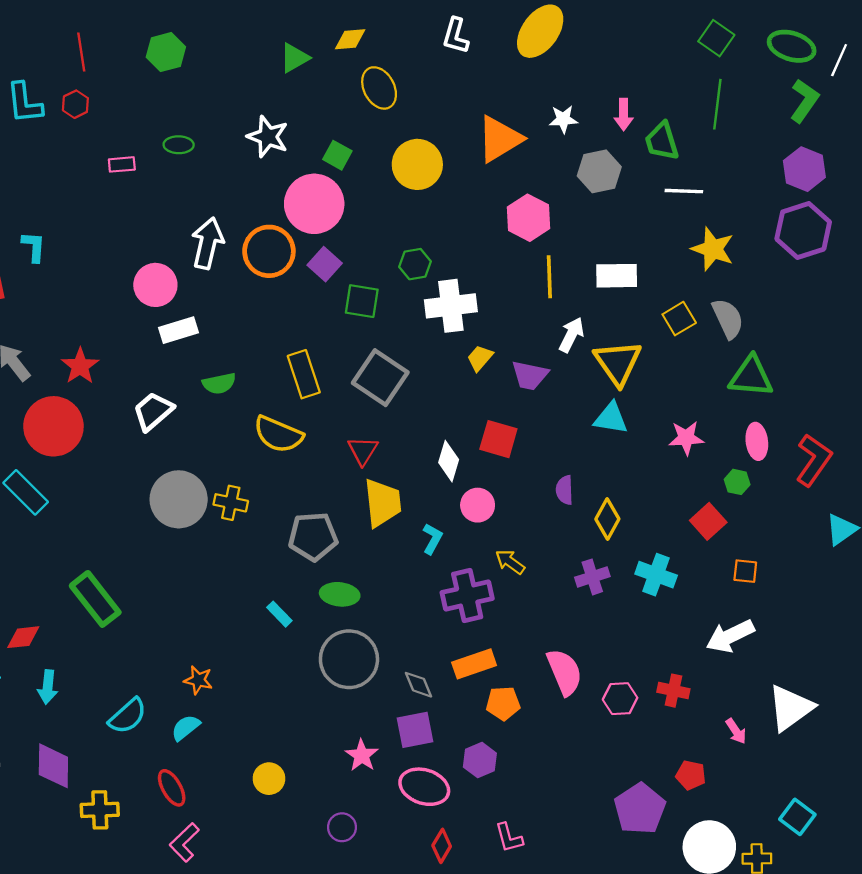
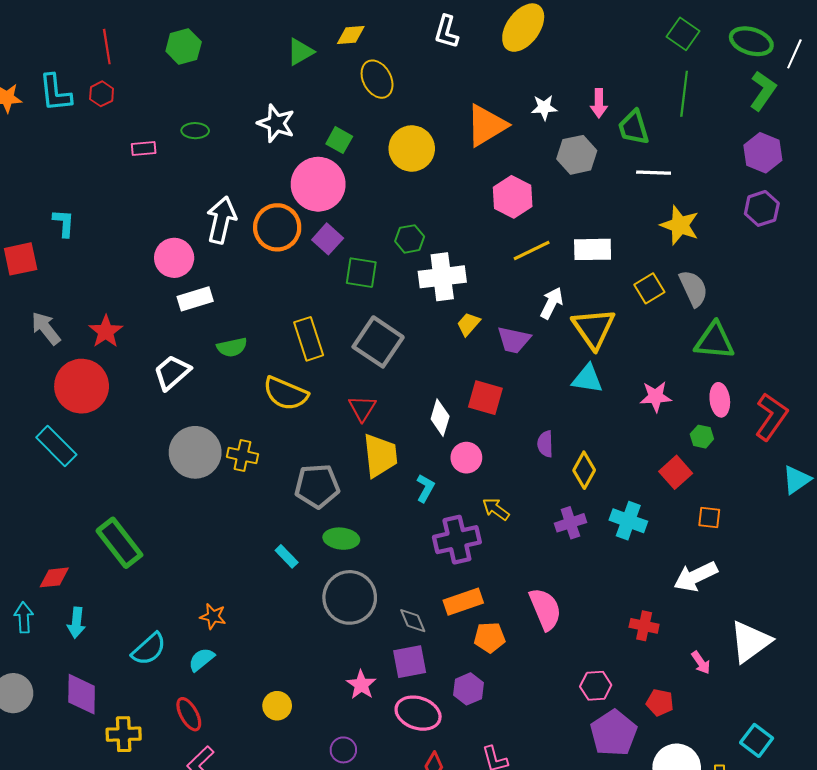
purple hexagon: (803, 230) -> (762, 208), size x0.7
yellow line: (549, 277) -> (532, 250), turned 66
pink hexagon: (620, 699) -> (596, 686), moved

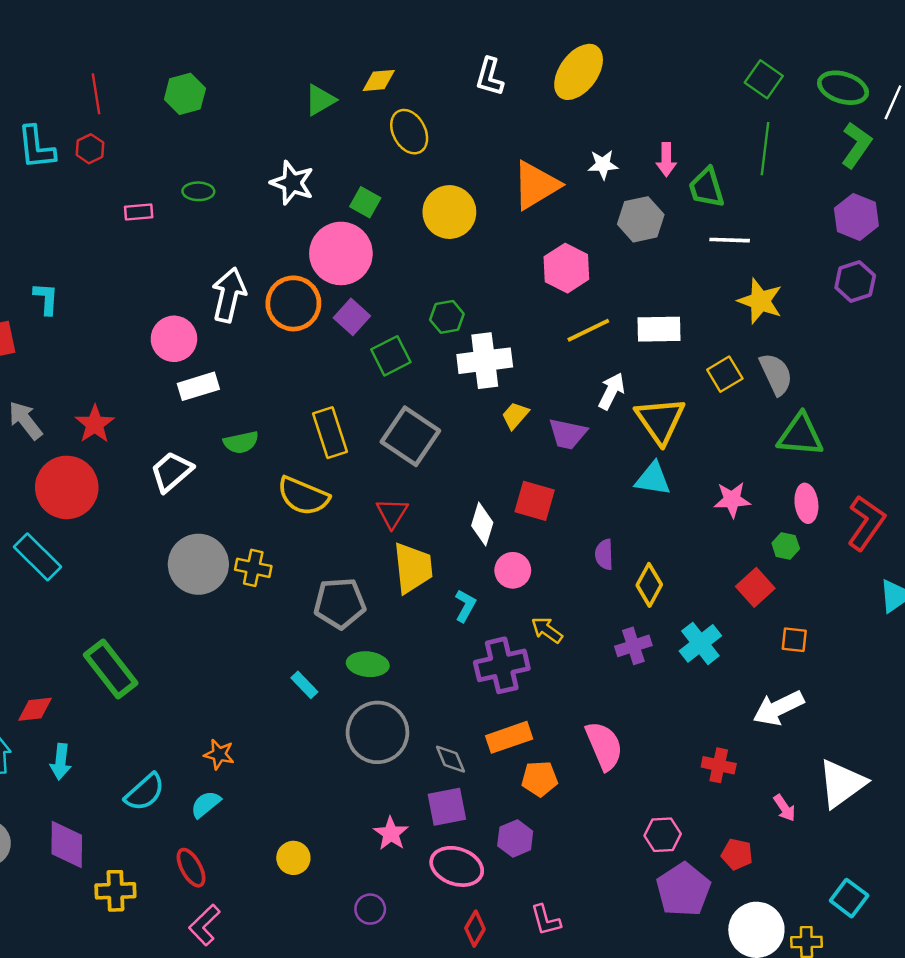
green square: (361, 273) -> (391, 356), turned -36
cyan cross: (628, 521) -> (700, 643), turned 32

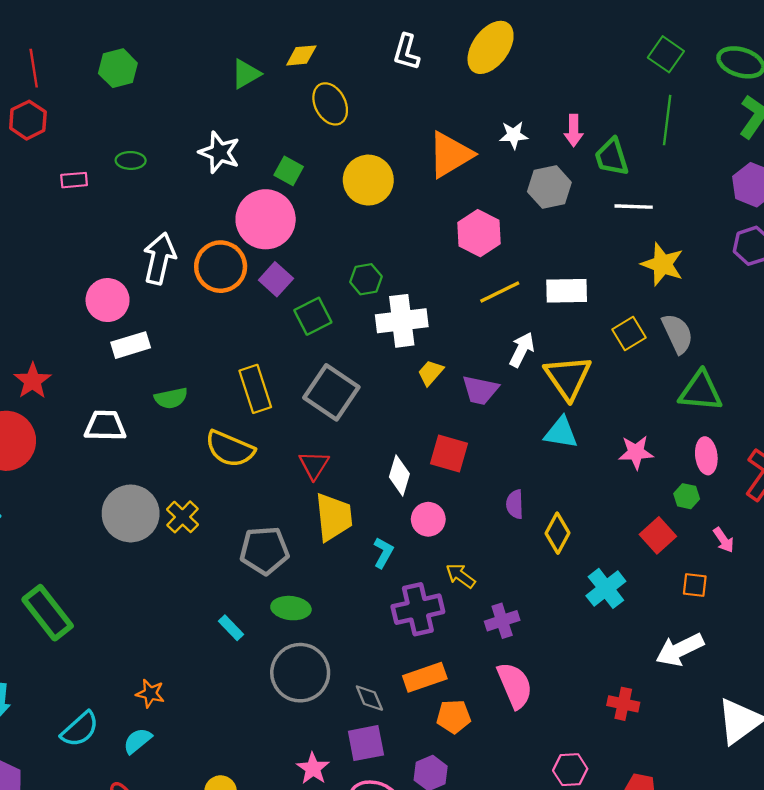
red hexagon: (90, 149) -> (28, 120), size x1.4
white trapezoid: (172, 472) -> (105, 426), turned 42
yellow cross: (253, 568) -> (183, 517), turned 32
purple cross: (633, 646) -> (502, 621), moved
pink arrow: (784, 808) -> (724, 540), moved

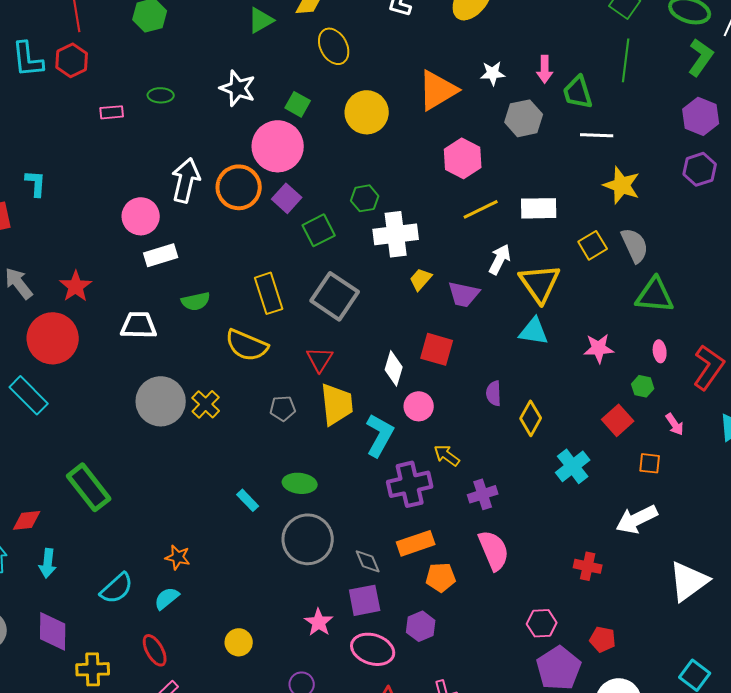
pink ellipse: (706, 456) -> (660, 351), size x0.7
gray pentagon: (264, 550) -> (283, 408), moved, size x0.6
cyan L-shape: (383, 553) -> (380, 435), size x1.6

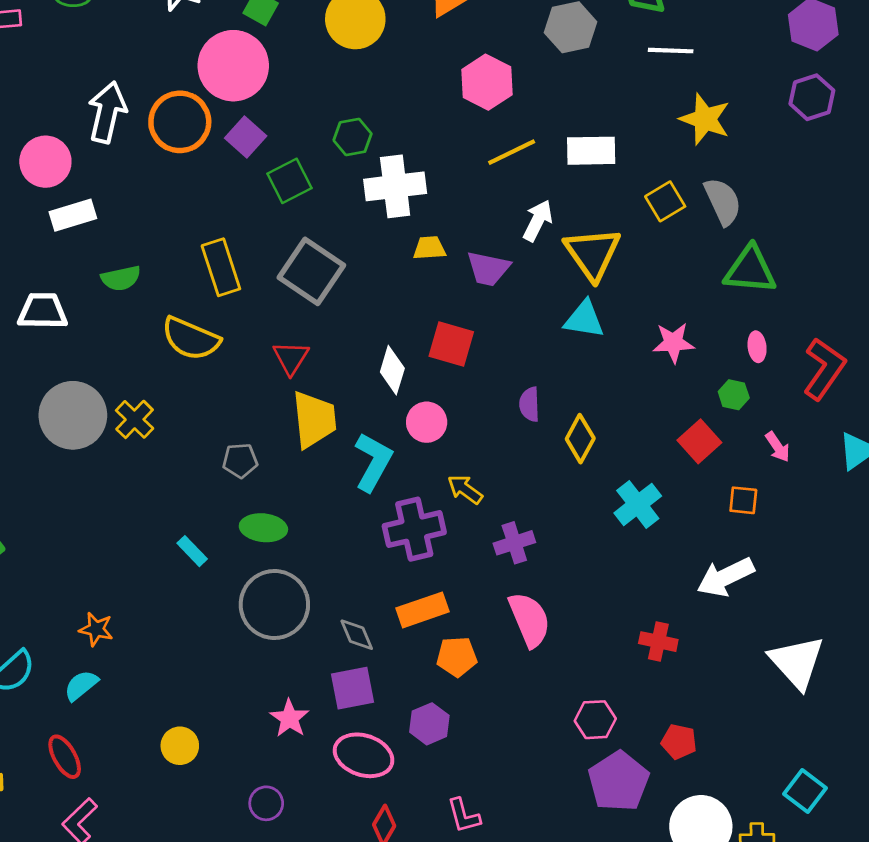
yellow trapezoid: (421, 279) -> (429, 248), turned 45
gray pentagon: (283, 408) -> (240, 461), moved
white triangle: (689, 581) -> (797, 662), turned -36

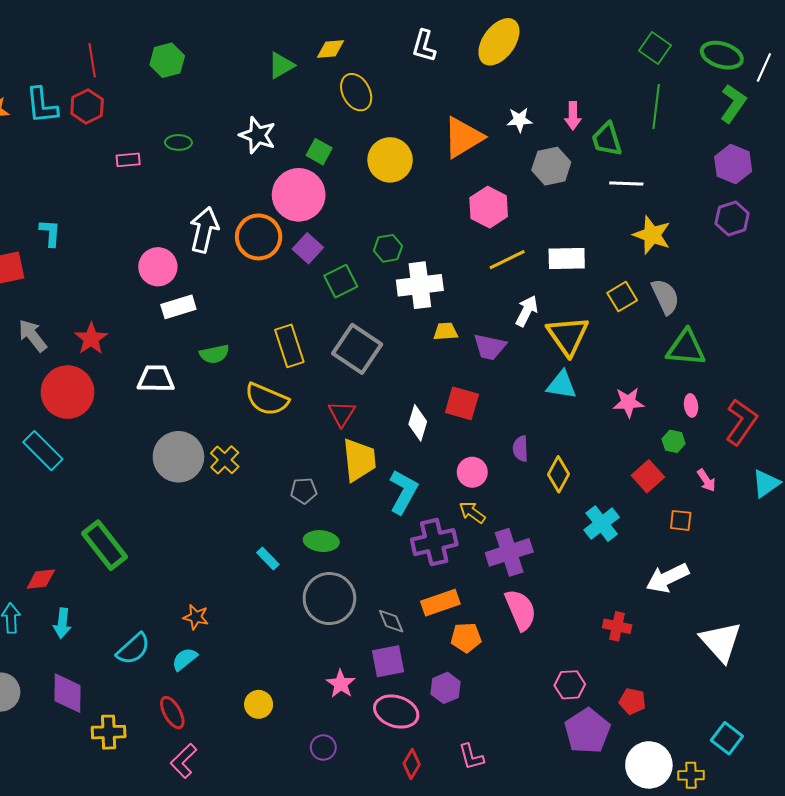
pink circle: (427, 422) -> (472, 472), moved
purple cross: (514, 543) -> (509, 552), size x1.5

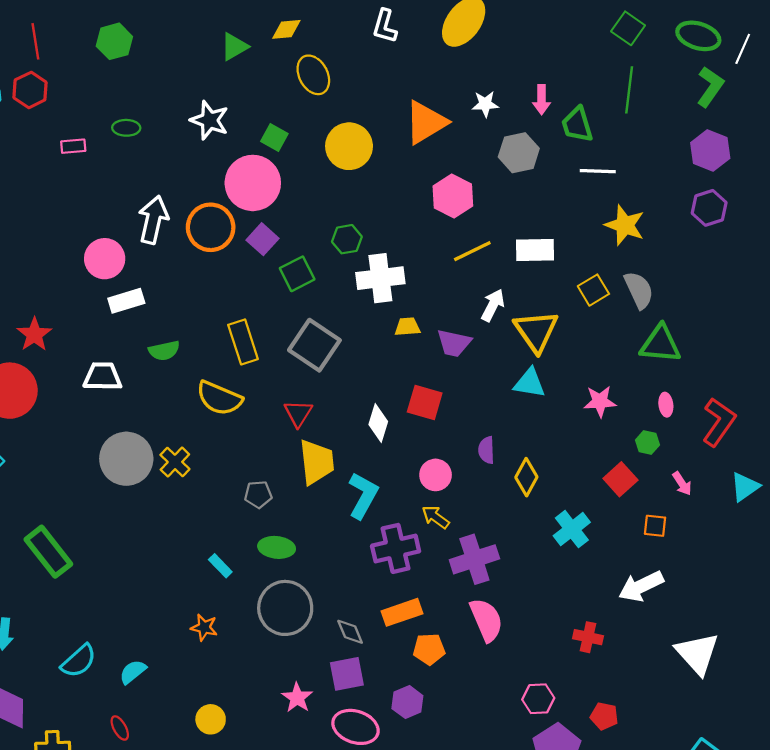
orange star: (196, 617) -> (204, 627), moved
red ellipse: (172, 713) -> (120, 728), size x0.7

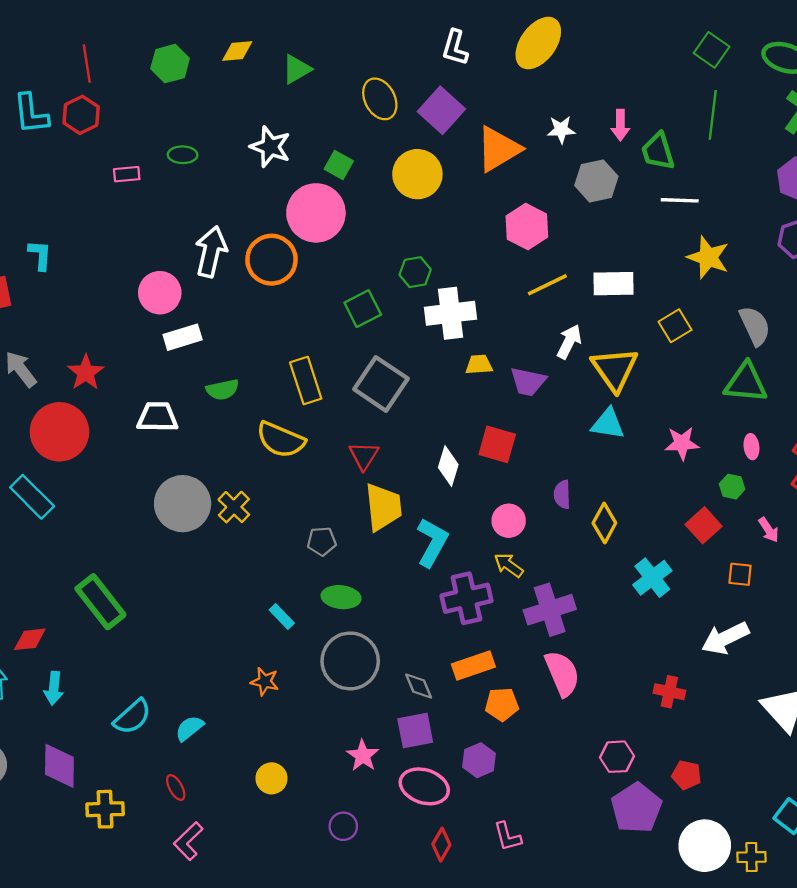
yellow diamond: (286, 29) -> (237, 51), moved
purple square: (263, 239) -> (441, 110), moved, size x1.4
gray semicircle: (639, 290) -> (755, 326), moved

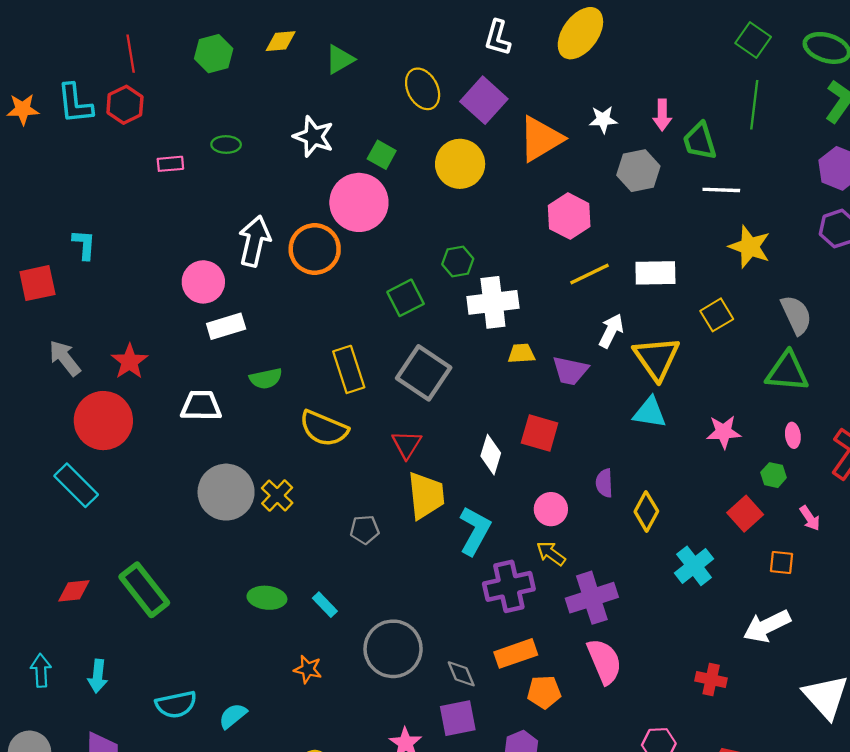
green ellipse: (341, 597) -> (267, 598), moved
red diamond: (30, 639) -> (74, 591), moved
cyan semicircle: (132, 717) -> (176, 705), turned 30

